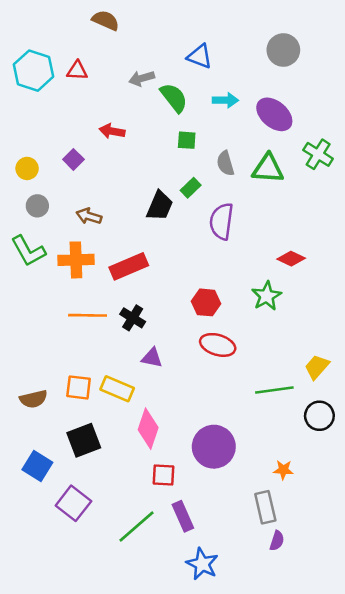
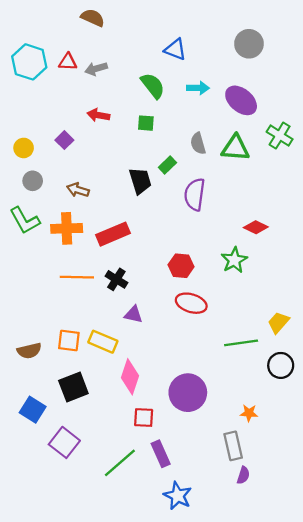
gray arrow: (142, 78) -> (96, 69), moved
green square: (187, 140) -> (146, 123), moved
black trapezoid: (160, 206) -> (140, 181), turned -40

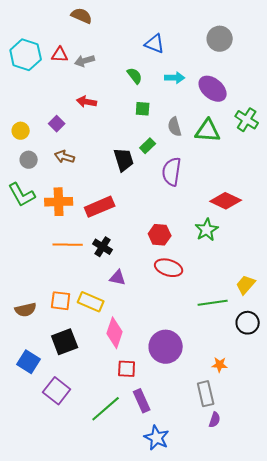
green semicircle: (153, 86) -> (135, 76), size x0.7
green square: (146, 123) -> (143, 109), moved
brown arrow: (78, 190) -> (65, 157), moved
red diamond: (256, 227) -> (226, 201), size x1.4

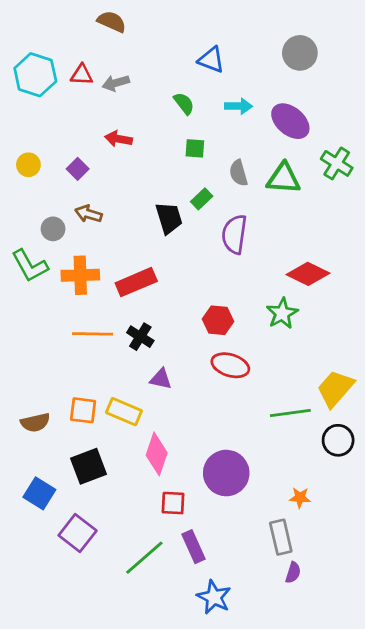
yellow circle: (21, 131) -> (28, 165), moved
gray circle: (29, 160) -> (53, 229), moved
yellow trapezoid: (246, 285) -> (335, 388), size x1.4

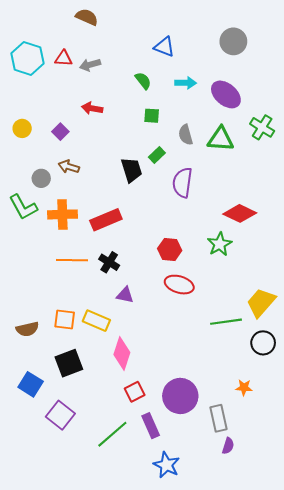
purple circle: (226, 473) -> (180, 396), moved
orange star: (300, 498) -> (244, 387), moved
red square: (173, 503) -> (135, 392), turned -30

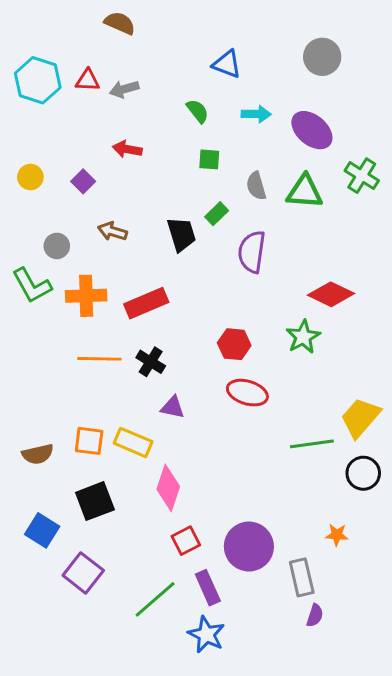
brown arrow: (69, 167) -> (113, 231), moved
blue star: (166, 465) -> (206, 634), moved

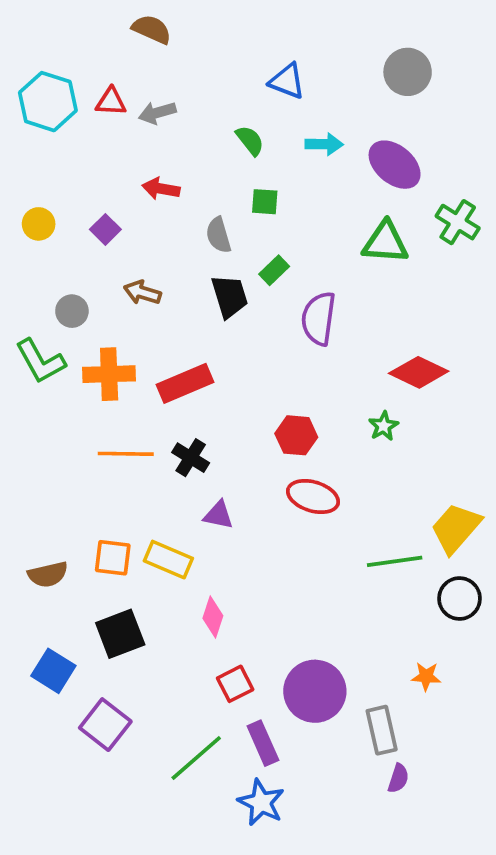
gray semicircle: (256, 186) -> (218, 235), moved
green star: (303, 337) -> (383, 426), size x0.7
pink diamond: (168, 488) -> (213, 617), size x0.7

